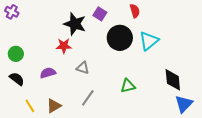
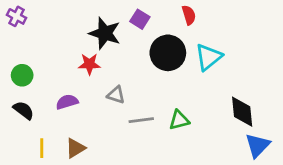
gray line: (88, 98) -> (141, 120), moved, turned 48
yellow line: (30, 106) -> (42, 148), turned 32

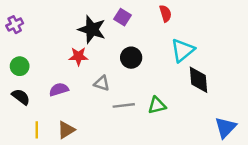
purple cross: (17, 16) -> (15, 25), moved, turned 35
black circle: (168, 53) -> (131, 58), moved, size x0.7
black diamond: (242, 112) -> (199, 80), moved

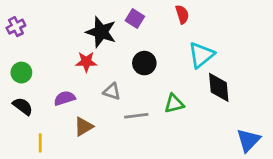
green triangle: (157, 105) -> (174, 104), moved
brown triangle: (66, 130) -> (84, 127), moved

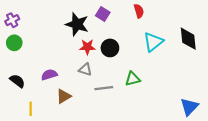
red star: (86, 62) -> (87, 47), moved
green circle: (21, 73) -> (14, 43), moved
black diamond: (219, 87) -> (188, 39), moved

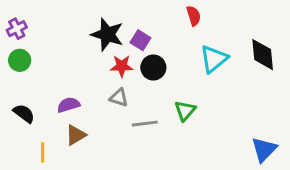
purple square: (103, 14) -> (140, 40), moved
green triangle: (133, 79) -> (185, 111), turned -35
brown triangle: (64, 96) -> (76, 135), moved

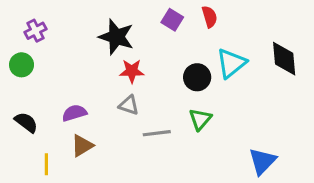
purple cross: (17, 29) -> (36, 31), moved
purple square: (140, 40) -> (172, 20), moved
black circle: (153, 68) -> (197, 77), moved
blue triangle: (264, 149) -> (262, 161), moved

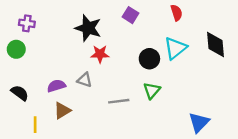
red semicircle: (210, 17) -> (177, 13), moved
purple cross: (36, 31) -> (27, 23), turned 35
gray triangle: (129, 105) -> (85, 80), moved

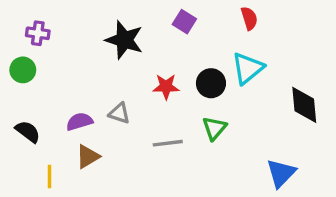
black diamond: (215, 45) -> (304, 105), moved
red star: (100, 54) -> (166, 87), moved

